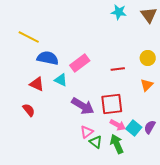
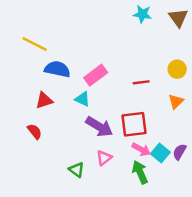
cyan triangle: (61, 80) -> (83, 99), moved
red triangle: (37, 84) -> (44, 100), turned -42
green triangle: (96, 142) -> (77, 170), moved

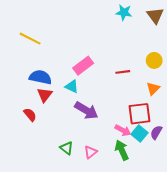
blue semicircle: (57, 69) -> (40, 77), moved
red triangle: (44, 100) -> (45, 95), moved, turned -35
red square: (134, 124) -> (140, 114), moved
pink triangle: (104, 158) -> (91, 152), moved

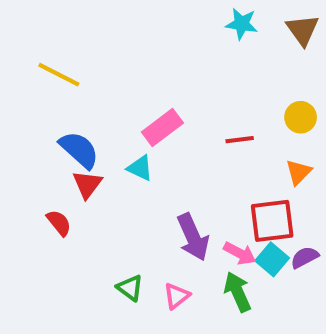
blue semicircle: (40, 77) -> (79, 150), turned 30
purple arrow: (86, 111) -> (193, 237), moved, turned 35
purple semicircle: (156, 132) -> (305, 257), turned 32

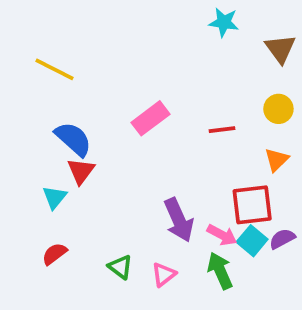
brown triangle: (303, 30) -> (280, 49), moved
cyan triangle: (140, 168) -> (55, 197), moved, turned 44
red semicircle: (59, 223) -> (55, 254), moved, turned -88

